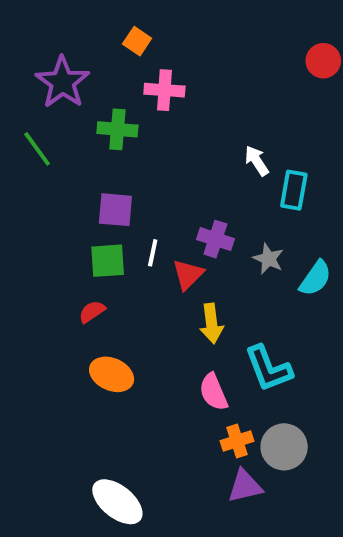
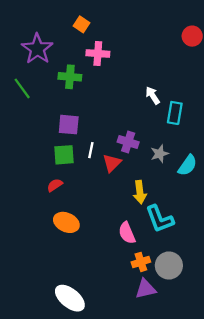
gray star: (268, 259) -> (160, 154), turned 30
yellow arrow: (212, 323) -> (140, 192), moved

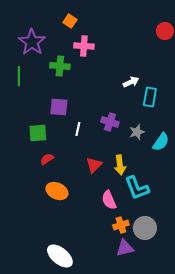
green line: (22, 88) -> (19, 76), turned 36
white arrow: (153, 95) -> (131, 82), turned 98
green square: (64, 155) -> (38, 133), moved
red triangle: (112, 163) -> (94, 165), moved

